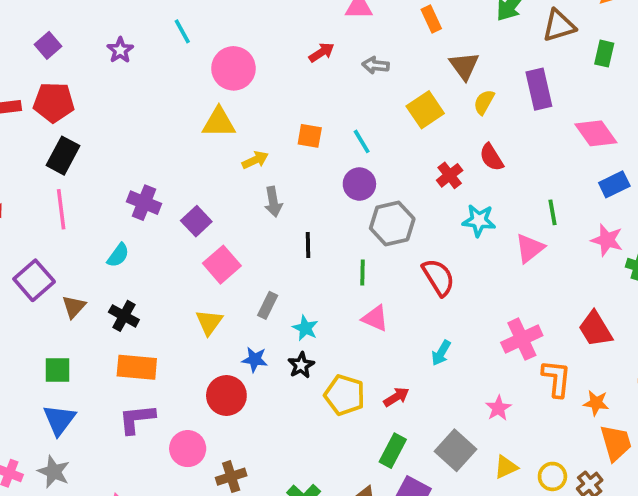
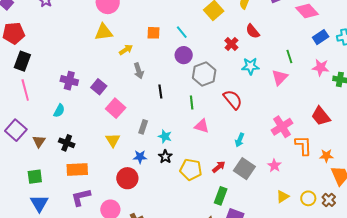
gray square: (456, 450) -> (244, 169), moved

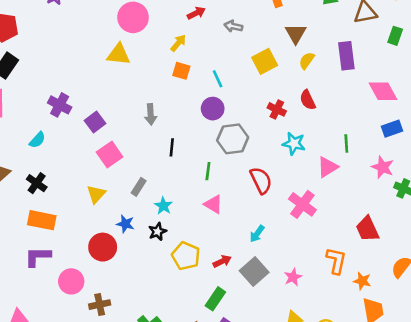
red cross: (231, 44) -> (277, 109), turned -32
yellow arrow: (126, 50) -> (178, 43), moved, turned -32
pink cross: (282, 127) -> (302, 204), moved, turned -35

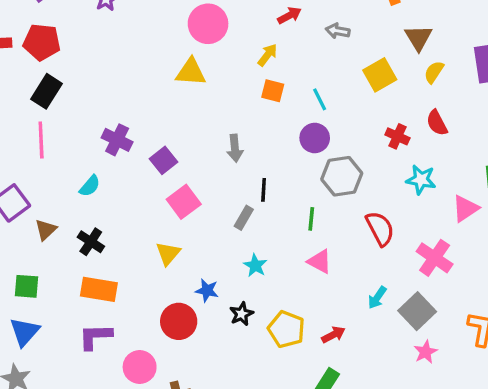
gray rectangle: (139, 187) -> (244, 218), moved
black star: (158, 232) -> (241, 314), moved
gray square: (254, 272) -> (417, 311), moved

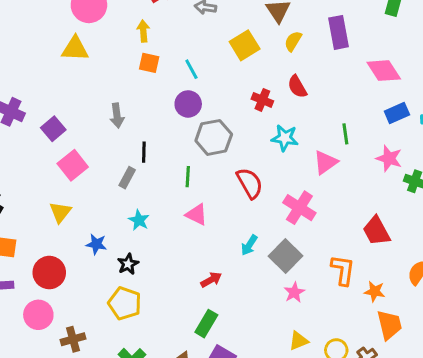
yellow arrow: (267, 55) -> (143, 31), turned -40
red circle: (179, 321) -> (49, 273), moved
yellow pentagon: (286, 329) -> (125, 303), moved

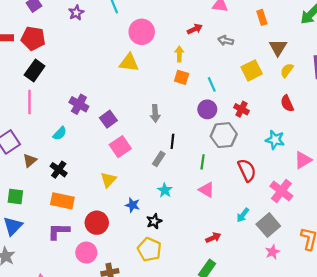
red cross: (262, 100) -> (241, 109), moved

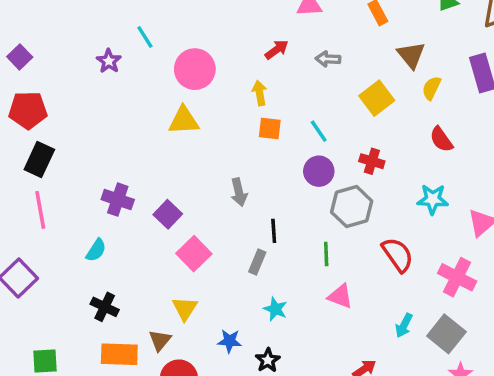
purple star: (76, 13) -> (109, 61), moved
brown triangle: (30, 160) -> (160, 340), moved

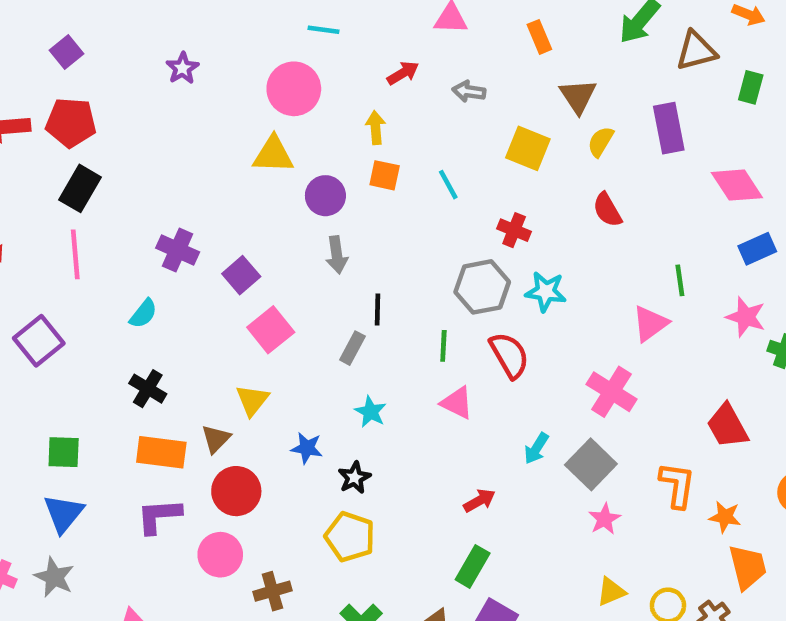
cyan line: (145, 37) -> (323, 30), moved, turned -55
yellow square: (377, 98) -> (528, 148), turned -36
purple circle: (319, 171) -> (325, 196), moved
cyan star: (433, 199) -> (546, 292), moved
red semicircle: (398, 255) -> (509, 355), moved

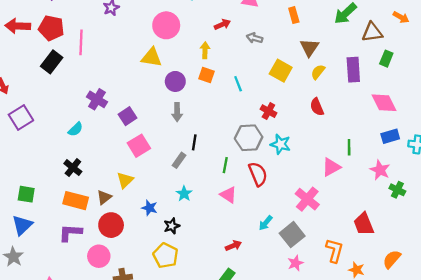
green rectangle: (751, 87) -> (386, 59), moved
pink line: (75, 254) -> (81, 42), moved
purple square: (39, 341) -> (21, 118), moved

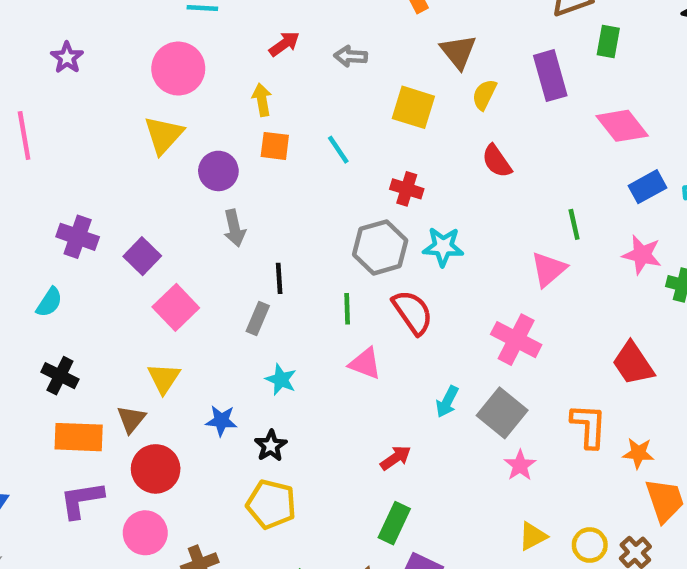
yellow triangle: (152, 57) -> (164, 135), turned -45

